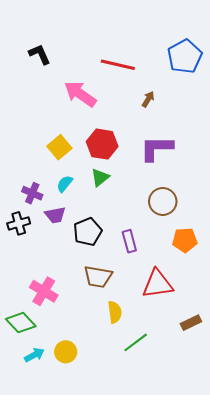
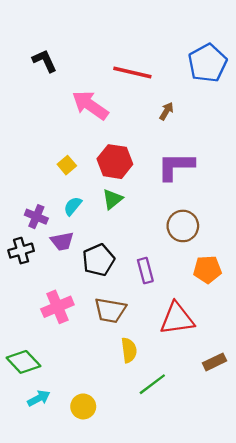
yellow square: (59, 147) -> (67, 165), size x0.7
pink cross: (44, 291) -> (57, 307), moved, turned 36
yellow circle: (66, 352) -> (83, 406), moved

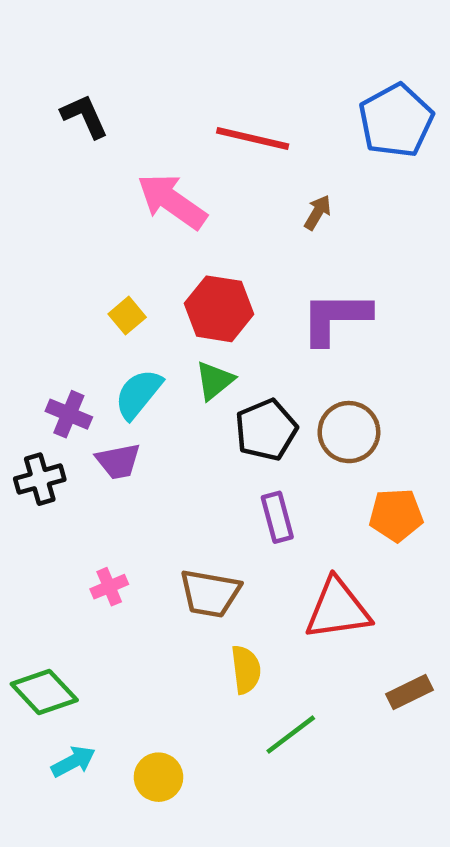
cyan semicircle: (73, 206) -> (138, 394), size x1.4
black pentagon: (98, 260) -> (266, 430), moved
pink cross: (57, 307) -> (109, 587), size x0.6

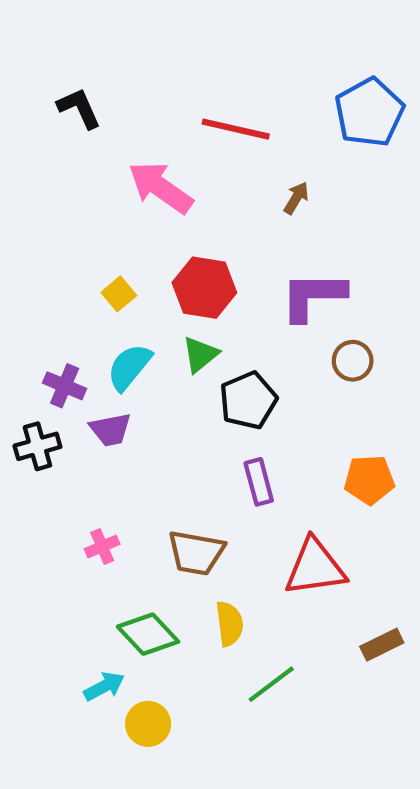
brown circle: (349, 432) -> (353, 361), moved, size x0.7
green diamond: (44, 692) -> (148, 634), moved
cyan arrow: (73, 761) -> (104, 686), moved

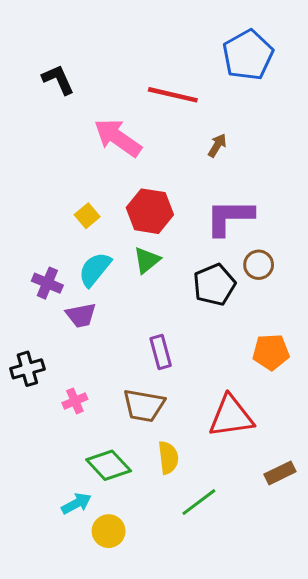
blue pentagon: (369, 112) -> (248, 55), moved
black pentagon: (248, 400) -> (214, 285), moved
black cross: (37, 446) -> (27, 369), moved
purple rectangle: (259, 482) -> (161, 352), moved

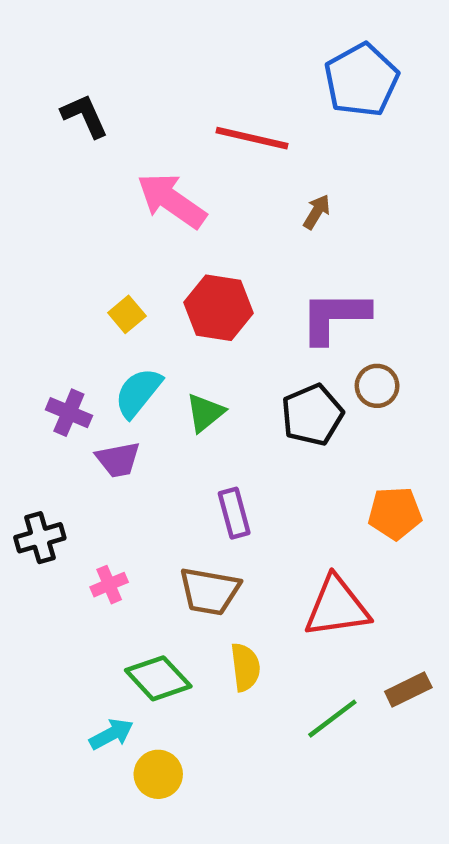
green triangle: (147, 260) -> (205, 413), moved
green line: (199, 502) -> (332, 719), moved

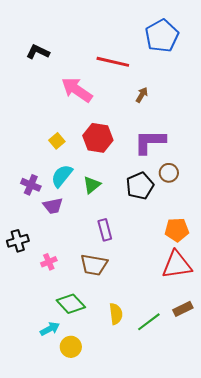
black L-shape: (85, 116) -> (38, 52), turned -40
red triangle: (337, 607) -> (177, 265), moved
yellow semicircle: (245, 667) -> (116, 314), moved

